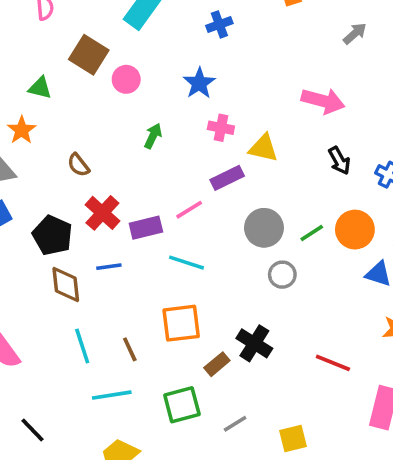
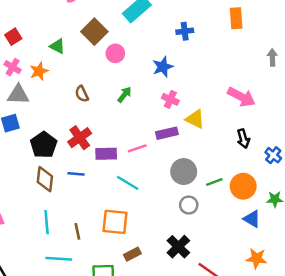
gray arrow: (355, 34) -> (272, 57), turned -63
brown semicircle: (78, 165) -> (82, 94), moved
black cross: (254, 343) -> (178, 247), moved

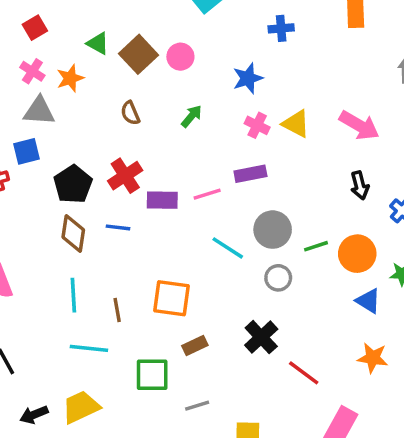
brown square: (94, 32) -> (139, 54), moved
yellow triangle: (195, 119) -> (296, 124), moved
cyan line: (128, 183) -> (228, 248), moved

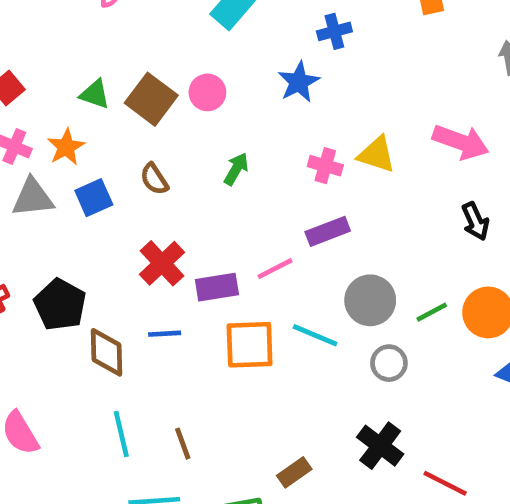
blue star: (248, 78) -> (299, 82), moved
blue square: (27, 151) -> (94, 198), moved
black pentagon: (73, 184) -> (60, 305), moved
orange square: (172, 298) -> (250, 345), moved

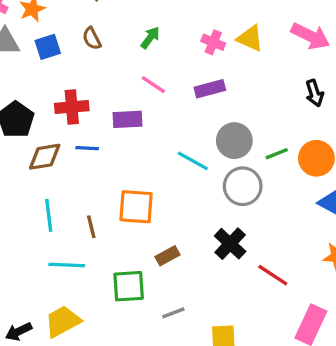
red cross: (162, 263) -> (72, 107), moved, turned 32
pink line: (275, 269) -> (153, 85), moved, turned 55
orange square: (250, 345) -> (136, 207), moved
brown diamond: (107, 352) -> (45, 157), turned 76
gray circle: (389, 363) -> (243, 186), size x1.5

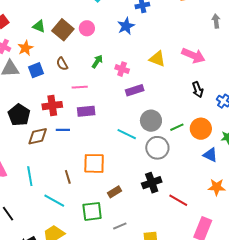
pink cross: (213, 42) -> (122, 69), moved
pink line: (153, 85) -> (80, 87), moved, turned -35
cyan line: (49, 215) -> (30, 176), moved
black cross: (230, 244) -> (152, 183), turned 30
cyan line: (67, 265) -> (54, 201), turned 30

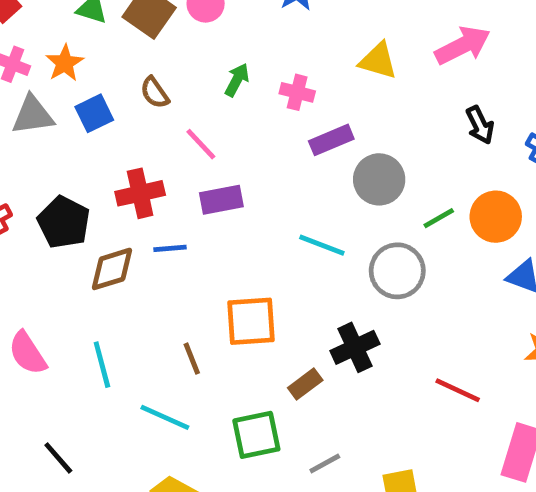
pink arrow: (193, 55) -> (463, 45), turned -45
pink line: (80, 87) -> (201, 144), turned 56
gray circle: (151, 121) -> (379, 179), moved
black cross: (152, 183) -> (355, 347), moved

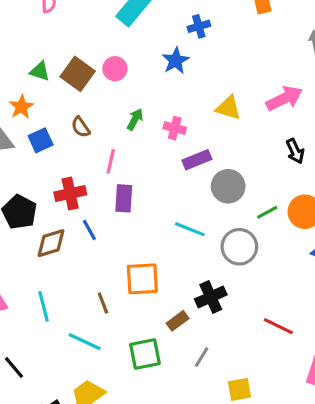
pink line: (201, 144) -> (111, 161), turned 55
purple rectangle: (221, 200) -> (124, 198), turned -76
blue line: (170, 248) -> (89, 230), turned 65
gray line: (325, 463) -> (202, 357), moved, turned -30

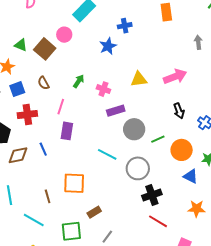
pink circle: (115, 69) -> (64, 35), moved
yellow triangle: (228, 108) -> (139, 79), turned -30
red cross: (70, 193) -> (27, 114), moved
green line: (267, 212) -> (158, 139), moved
black cross: (211, 297) -> (152, 195), moved

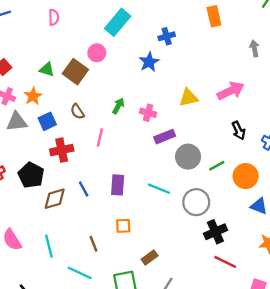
purple rectangle: (67, 131) -> (118, 185), moved
orange square: (74, 183) -> (123, 226), size x0.6

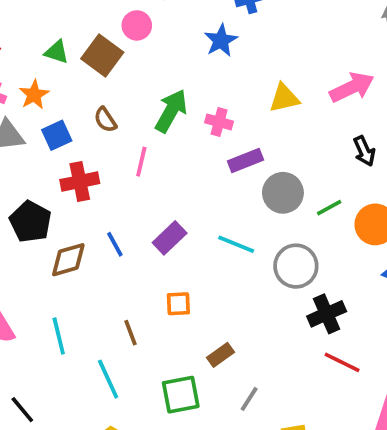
green arrow: (118, 106) -> (171, 111), size x1.6
purple rectangle: (118, 185) -> (170, 238), turned 42
cyan line: (80, 273) -> (108, 379), turned 40

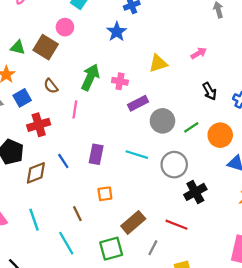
pink arrow: (352, 87) -> (199, 53), size x0.6
purple rectangle: (170, 238) -> (96, 154), turned -30
brown rectangle: (221, 355) -> (133, 222), size x1.5
red line: (342, 362) -> (177, 225), moved

